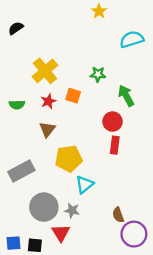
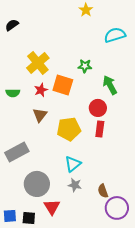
orange square: (73, 96) -> (63, 85), size x1.5
yellow pentagon: (69, 159) -> (69, 129), moved
gray star: (72, 210) -> (75, 185), moved

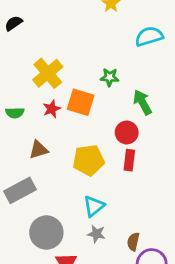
brown triangle: (40, 115) -> (38, 150), moved, turned 35
brown semicircle: (103, 191) -> (133, 242), turned 32

